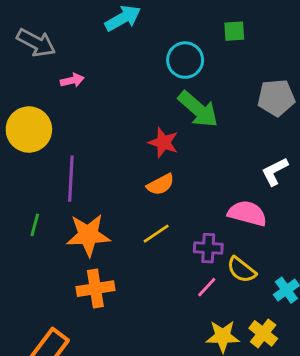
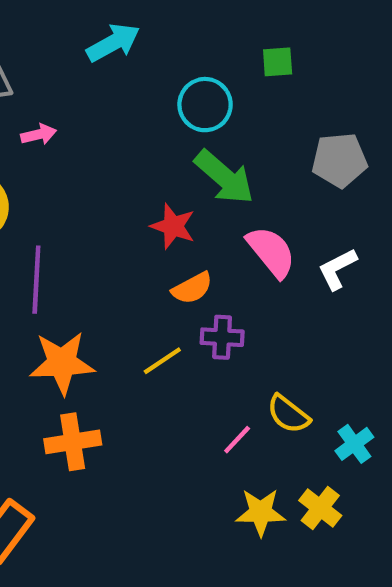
orange semicircle: (161, 184) -> (192, 288), moved
pink semicircle: (247, 213) -> (271, 252), moved, turned 36
purple cross: (208, 248) -> (222, 337), moved

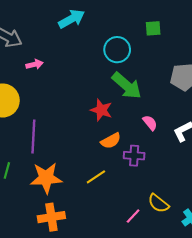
pink semicircle: (271, 252) -> (150, 123), size x0.6
purple cross: (222, 337) -> (134, 156), moved

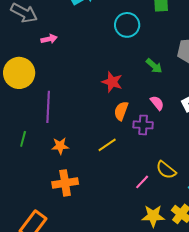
green arrow: (127, 86) -> (154, 66), moved, size x0.6
pink semicircle: (150, 123) -> (157, 103), moved
orange semicircle: (111, 141) -> (121, 111), turned 138
orange star: (46, 178) -> (60, 146), size x0.6

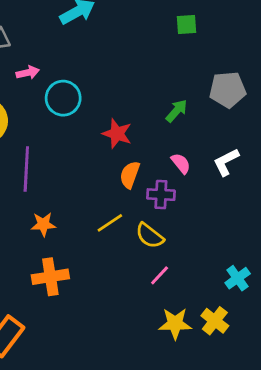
cyan circle: (127, 25) -> (63, 98), moved
green arrow: (154, 66) -> (177, 111), turned -90
yellow semicircle: (166, 170) -> (150, 236), moved

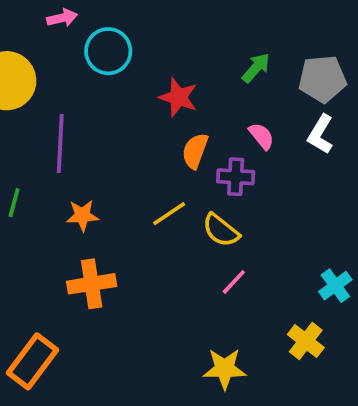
gray pentagon: (228, 90) -> (322, 79), moved
white L-shape: (226, 162) -> (321, 134), turned -32
yellow star: (175, 324) -> (225, 369), moved

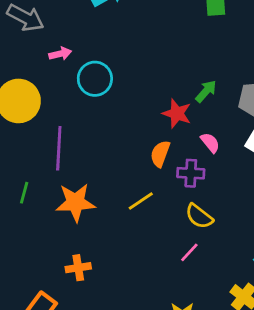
red star: (178, 97) -> (177, 113), moved
orange star: (82, 215) -> (75, 202), size x1.6
yellow semicircle: (221, 230) -> (199, 216), moved
orange cross: (92, 284) -> (78, 268), moved, size x0.7

